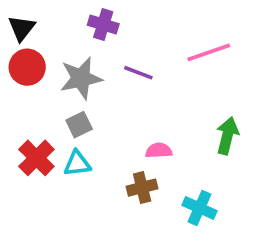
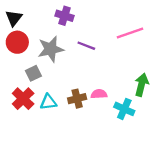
gray square: (79, 125) -> (33, 73), moved
brown cross: (142, 188) -> (77, 99), moved
cyan cross: (199, 208) -> (124, 109), moved

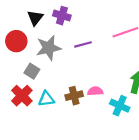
black triangle: (14, 18) -> (35, 18), moved
purple line: (86, 46) -> (83, 44), turned -36
gray square: (33, 73) -> (32, 71), turned -32

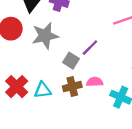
purple line: (83, 44) -> (90, 48), moved, turned -30
gray square: (32, 71) -> (71, 61), moved

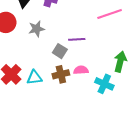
gray star: (45, 36) -> (36, 29), size x0.7
purple line: (90, 48) -> (77, 39), turned 42

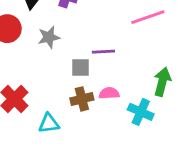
gray square: (60, 51) -> (80, 67), turned -32
cyan triangle: (34, 78) -> (49, 123), moved

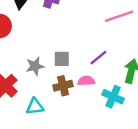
gray star: (49, 37) -> (35, 66), moved
purple line: (103, 52) -> (98, 58), moved, turned -36

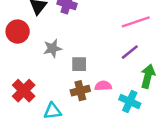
purple line: (98, 58) -> (130, 52), moved
gray star: (35, 66) -> (53, 48), moved

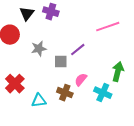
purple line: (130, 52) -> (78, 50), moved
pink semicircle: (103, 86) -> (81, 80), turned -48
brown cross: (80, 91) -> (65, 93), moved, turned 35

